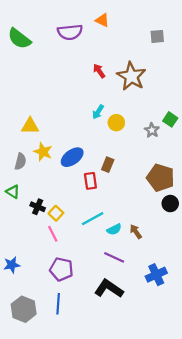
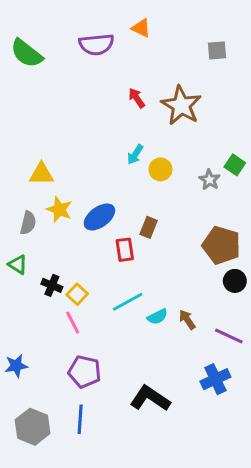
purple line: (114, 257) -> (229, 336), moved

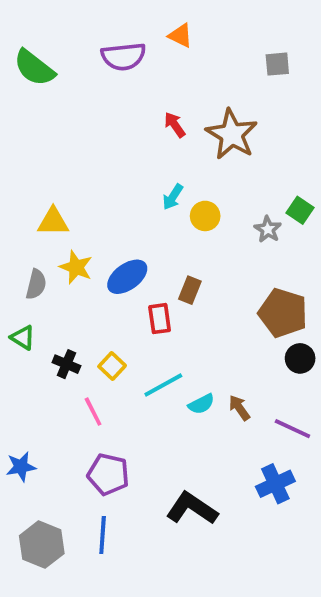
yellow square: (77, 294) -> (112, 366), moved

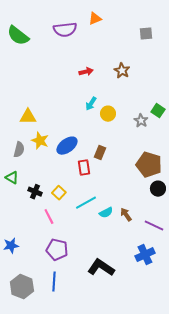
orange triangle: (180, 36) -> (95, 19), turned -48
red arrow: (175, 125) -> (86, 72), moved, turned 112
brown star: (232, 134) -> (122, 71), size x0.6

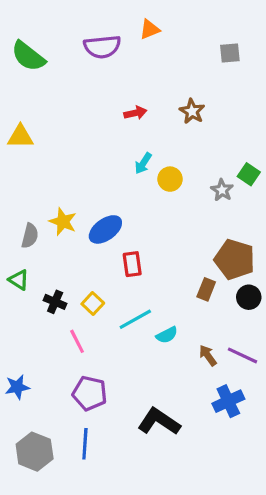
yellow triangle: (28, 117) -> (20, 137), moved
brown rectangle: (100, 153) -> (206, 289), moved
brown arrow: (126, 215) -> (208, 355), moved

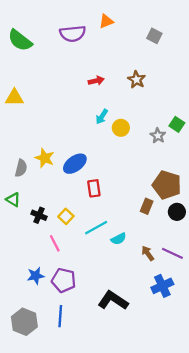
gray square: (230, 53) -> (154, 36), moved, turned 32
blue star: (17, 387) -> (36, 276), moved

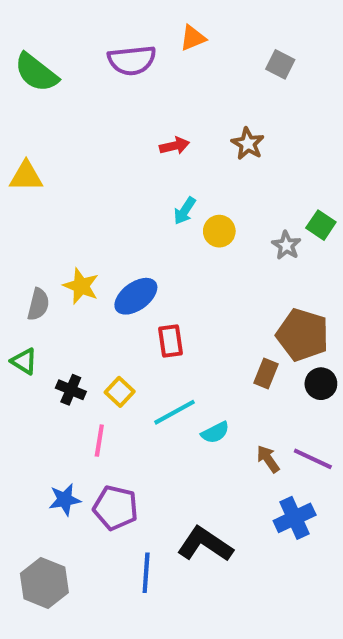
pink line: (55, 243) -> (99, 441), turned 36
blue line: (60, 316) -> (146, 573), moved

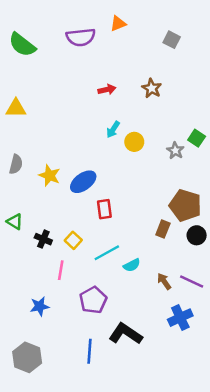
gray semicircle: (38, 304) -> (16, 164), moved
purple pentagon: (116, 508) -> (93, 300), moved, turned 30

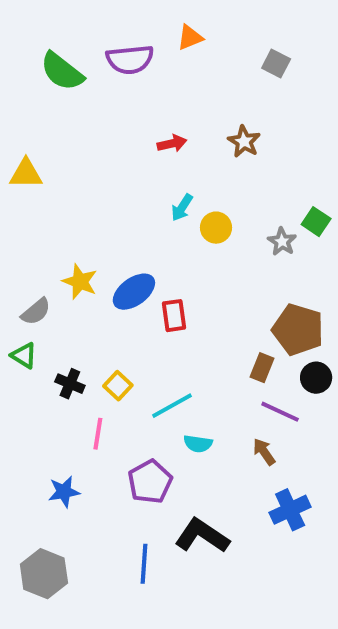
green semicircle: (22, 45) -> (62, 71), moved
gray semicircle: (16, 164) -> (36, 312), moved, turned 36
red rectangle: (104, 209) -> (174, 316), moved
cyan semicircle: (132, 265) -> (198, 444), moved, turned 35
purple line: (192, 281) -> (280, 412), moved

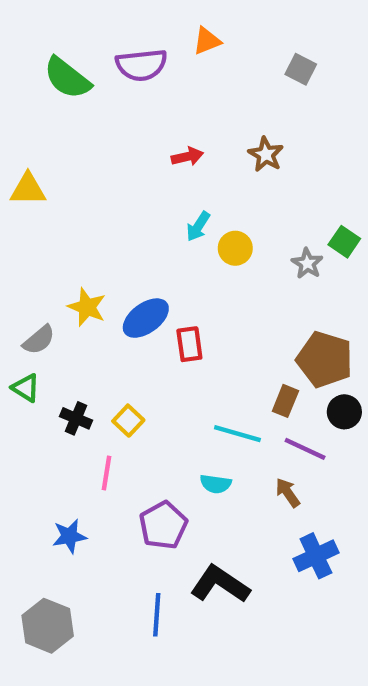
cyan line: (172, 406) -> (237, 434), moved, turned 45

